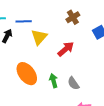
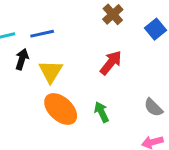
yellow triangle: (39, 37) -> (51, 71), moved
gray semicircle: (73, 83) -> (153, 107), moved

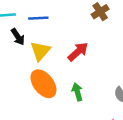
black arrow: (22, 59) -> (18, 37), turned 120
red arrow: (111, 63) -> (78, 52), moved

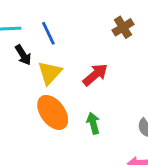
blue line: (38, 18) -> (48, 33), turned 66

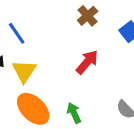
red arrow: (95, 75) -> (87, 62), moved

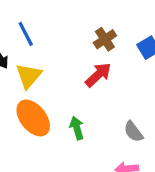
brown cross: (88, 16) -> (105, 39), moved

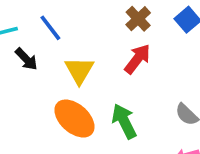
yellow triangle: (29, 76) -> (79, 70), moved
green arrow: (77, 128) -> (124, 121), size x1.4

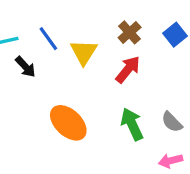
yellow triangle: (79, 70) -> (84, 52), moved
green arrow: (124, 121) -> (132, 124), moved

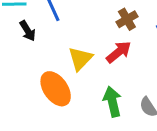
yellow triangle: (84, 52) -> (80, 59), moved

